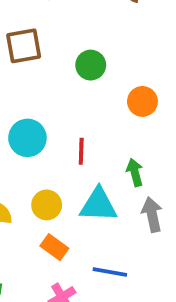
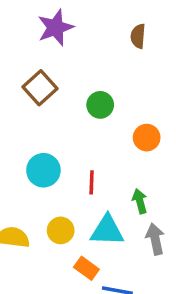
brown square: (24, 46) -> (40, 88), turned -32
orange rectangle: (54, 247) -> (86, 268), moved

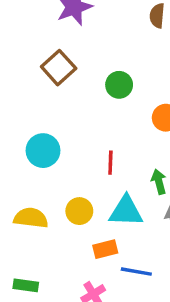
cyan circle: (43, 170) -> (43, 151), moved
orange rectangle: (86, 268) -> (105, 249), turned -50

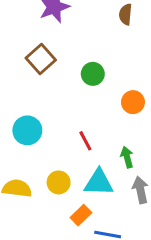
red line: (110, 163) -> (85, 141), turned -30
orange rectangle: (105, 249) -> (81, 215), turned -30

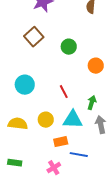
green arrow: (127, 157) -> (92, 103), turned 32
orange rectangle: (81, 215) -> (61, 142), turned 32

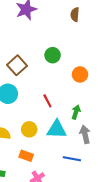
brown square: (34, 37) -> (17, 65), moved
orange rectangle: (61, 142) -> (26, 156), moved, turned 32
blue line: (79, 155) -> (72, 159), moved

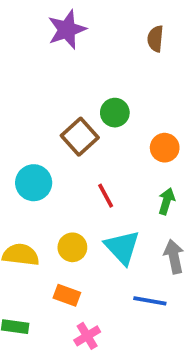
brown square: (17, 65) -> (80, 137), moved
green arrow: (76, 112) -> (167, 201), moved
cyan triangle: (57, 129) -> (122, 247), turned 45

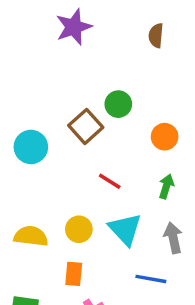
cyan circle: (34, 183) -> (31, 147), moved
red line: (106, 196) -> (110, 181), turned -30
orange rectangle: (67, 295) -> (74, 274), turned 75

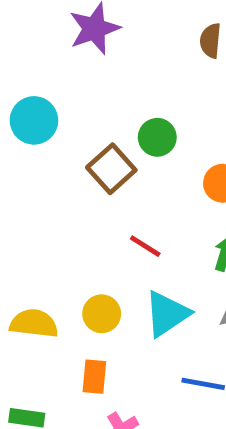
cyan circle: (31, 147) -> (34, 120), moved
cyan triangle: (125, 229) -> (167, 314), turned 39

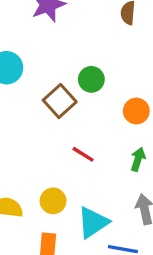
cyan triangle: (167, 314) -> (93, 223), moved

